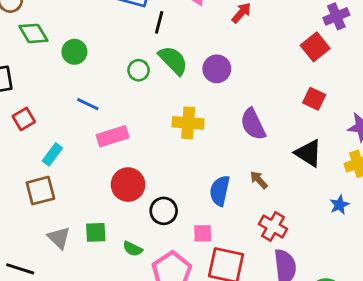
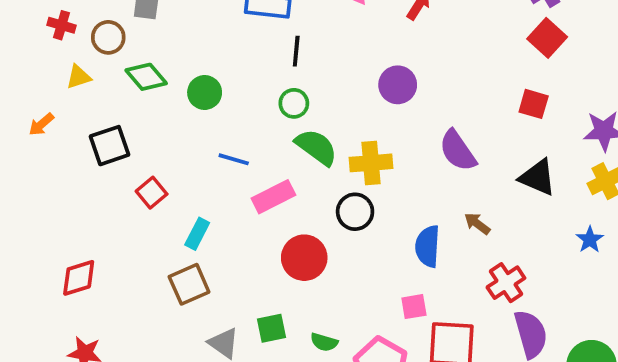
black line: (159, 22) -> (296, 51), moved
red square: (315, 47) -> (547, 38), moved
green semicircle: (173, 60) -> (316, 147), moved
black circle: (164, 211) -> (355, 212), moved
red cross: (273, 227) -> (506, 283), turned 36

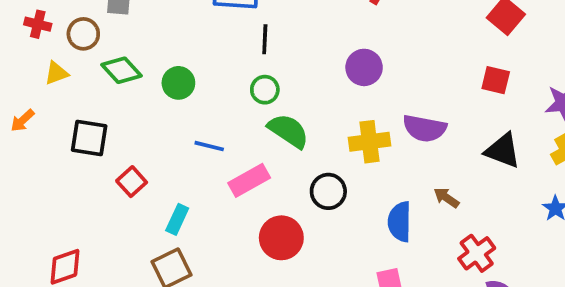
black square: (110, 146) -> (89, 138), turned 30
purple semicircle: (458, 151) -> (425, 128), turned -42
yellow cross: (371, 163) -> (369, 142), moved

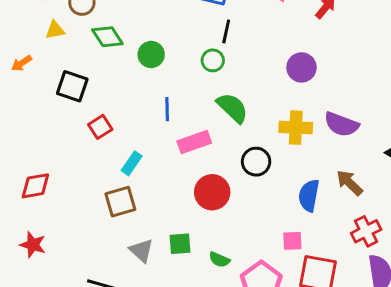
green circle: (265, 90) -> (213, 60), moved
blue line: (209, 146) -> (167, 109), turned 65
brown arrow: (446, 198) -> (350, 183), size x1.4

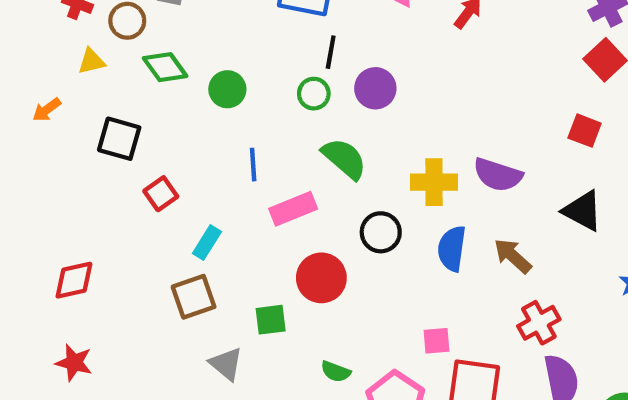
purple circle: (301, 67) -> (375, 88), moved
blue semicircle: (309, 195) -> (452, 249), moved
green square: (180, 244) -> (271, 320), moved

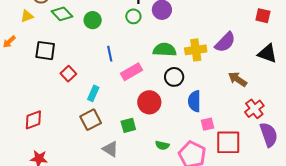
green semicircle: (344, 159) -> (165, 50), moved, turned -30
purple semicircle: (498, 175) -> (225, 42), turned -55
blue semicircle: (452, 249) -> (194, 101), moved

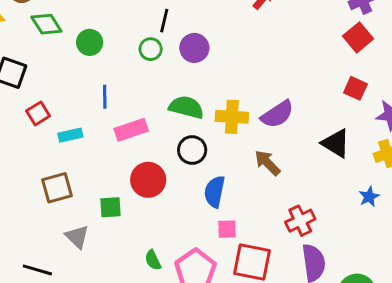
red square: (263, 16) -> (355, 88), moved
brown arrow: (238, 79) -> (267, 163), moved
cyan rectangle: (93, 93) -> (70, 135), moved, turned 42
green semicircle: (162, 145) -> (153, 260), moved, turned 40

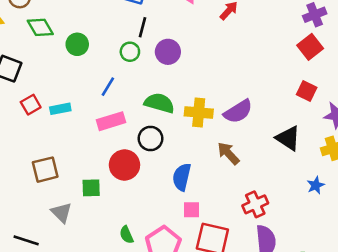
blue line: (105, 97) -> (108, 87), moved, turned 30
cyan rectangle: (70, 135) -> (60, 109), moved
black circle: (192, 150) -> (150, 138), moved

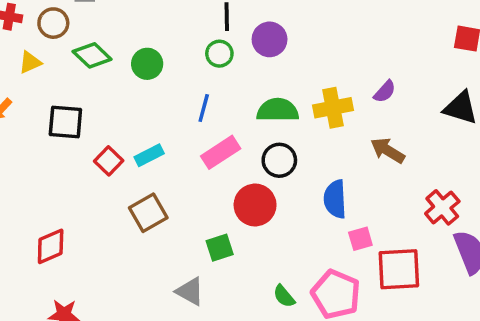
purple semicircle: (238, 111) -> (385, 92), size x0.6
brown square: (45, 170) -> (148, 213), moved

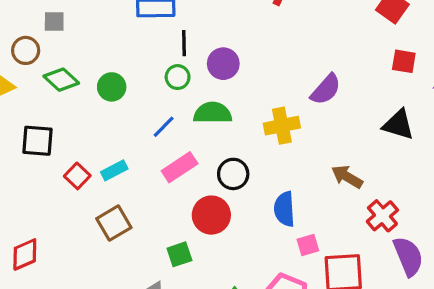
purple semicircle: (385, 92) -> (326, 89), moved, size x1.5
blue line: (204, 108) -> (164, 127), turned 30
green semicircle: (278, 110) -> (213, 113), moved
brown arrow: (388, 150) -> (347, 177), moved

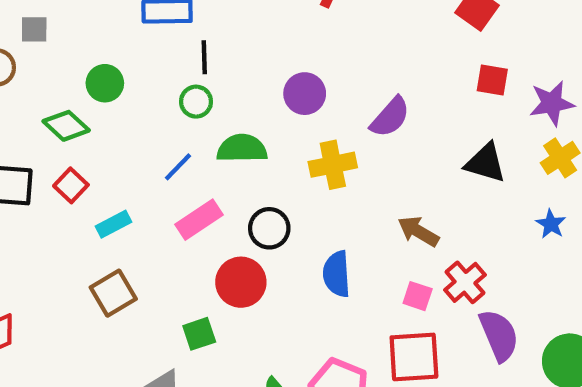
purple circle: (223, 64) -> (305, 94), moved
green diamond: (61, 80) -> (66, 126), moved
green circle: (112, 87) -> (105, 83), moved
red square: (77, 176) -> (71, 185), moved
pink square: (308, 245) -> (418, 296), moved, turned 35

